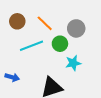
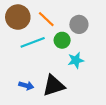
brown circle: (17, 21) -> (18, 17), size x1.5
blue arrow: (12, 77) -> (26, 86), moved

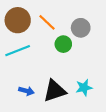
cyan line: (33, 42) -> (18, 51), moved
cyan star: (76, 60) -> (84, 88), moved

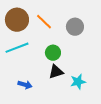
green circle: (63, 44) -> (53, 53), moved
black triangle: (55, 91) -> (56, 72), moved, size x0.7

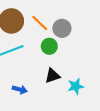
gray circle: (75, 27) -> (62, 28), moved
green circle: (53, 53) -> (49, 46), moved

